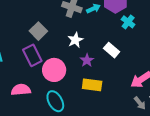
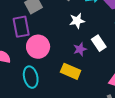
white star: (75, 40) -> (77, 21), moved
purple star: (87, 60) -> (80, 49), moved

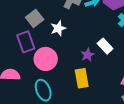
white star: (77, 21) -> (58, 28), moved
yellow rectangle: (71, 71) -> (82, 78), turned 66

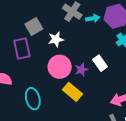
pink circle: (46, 59) -> (60, 67), moved
yellow rectangle: (82, 78) -> (73, 92), turned -48

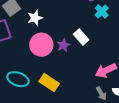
yellow rectangle: (73, 92) -> (49, 83), moved
cyan ellipse: (33, 99) -> (18, 79), turned -50

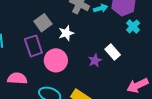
pink circle: (41, 45) -> (56, 60), moved

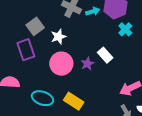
pink circle: (56, 60) -> (61, 64), moved

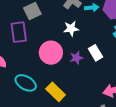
white star: (58, 37) -> (71, 29), moved

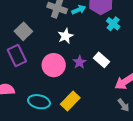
white rectangle: (95, 53) -> (101, 60), moved
yellow rectangle: (56, 92) -> (70, 101), turned -72

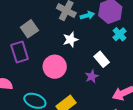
white rectangle: (101, 60) -> (102, 59), moved
purple star: (80, 62) -> (92, 76), moved

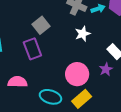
pink circle: (55, 67) -> (77, 74), moved

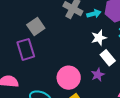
white star: (83, 34) -> (99, 38), moved

